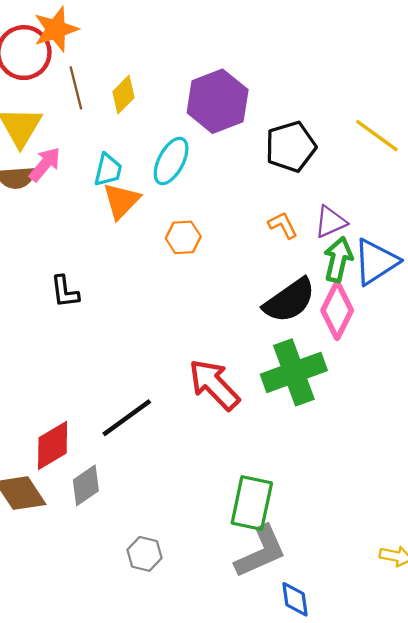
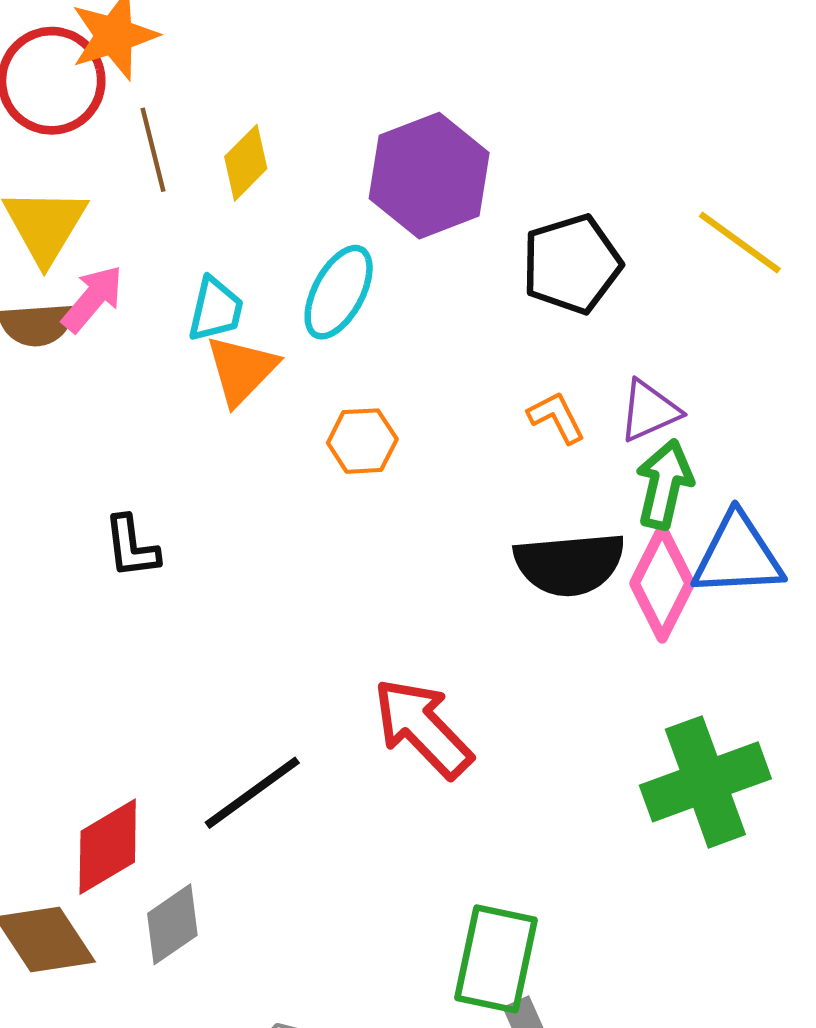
blue triangle: (376, 262) -> (738, 555), moved, turned 30
black semicircle: (289, 300) -> (569, 564), turned 30
green cross: (294, 372) -> (705, 782), moved

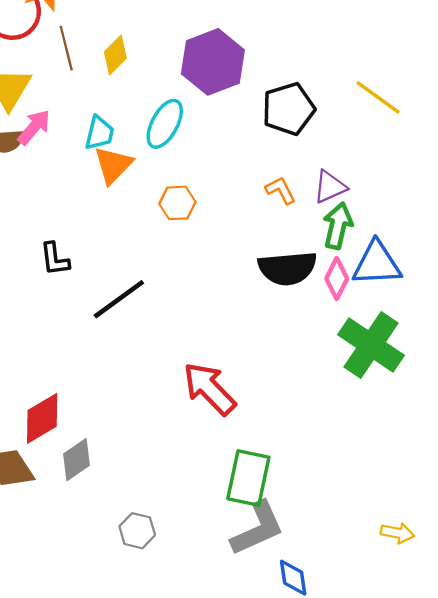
pink diamond: (662, 583) -> (337, 279), size x0.7
red arrow: (423, 728) -> (209, 389), moved
green cross: (705, 782) -> (371, 345), moved, turned -36
black line: (252, 793) -> (119, 299), moved

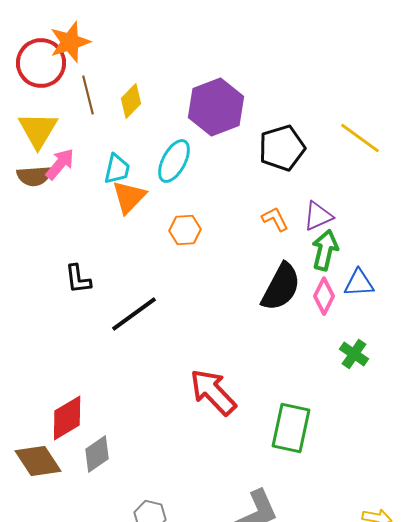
blue triangle: (377, 264) -> (359, 283), size x0.7
black semicircle: (287, 268) -> (281, 287), turned -57
green cross: (371, 345) -> (354, 354), size x0.5
green rectangle: (248, 478) -> (291, 428), moved

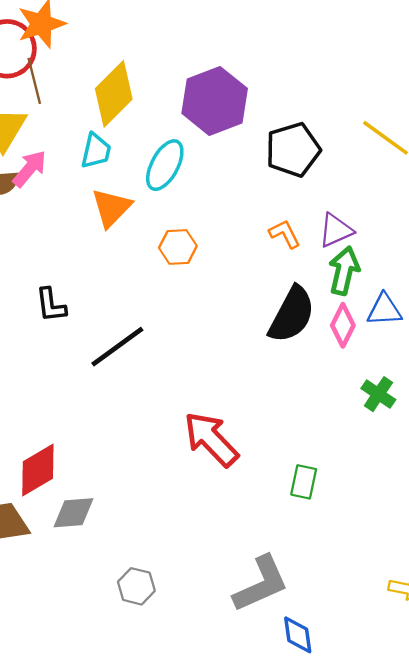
brown line: (88, 95) -> (34, 81), moved
yellow diamond: (131, 101) -> (114, 94), size x1.6
cyan trapezoid: (117, 169) -> (96, 151), moved
green rectangle: (291, 428) -> (304, 482), size x0.6
gray diamond: (97, 454) -> (73, 513), turned 30

